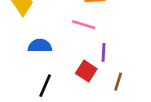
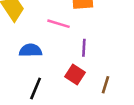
pink line: (84, 25) -> (58, 24), moved
purple line: (104, 52) -> (84, 48), moved

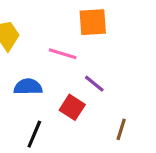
purple line: (84, 48) -> (94, 84), turned -54
red square: (75, 74) -> (72, 107), moved

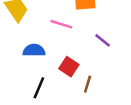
purple line: (94, 84) -> (103, 40), moved
brown line: (121, 129) -> (88, 84), moved

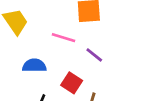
purple line: (103, 40) -> (94, 55), moved

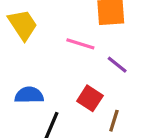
blue semicircle: (34, 66) -> (29, 95), moved

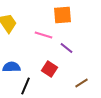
brown line: (114, 121) -> (82, 83), moved, turned 40

